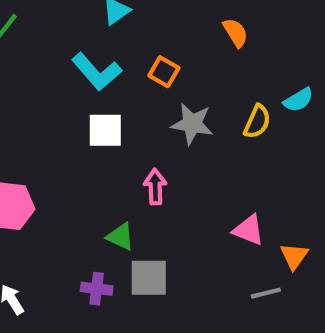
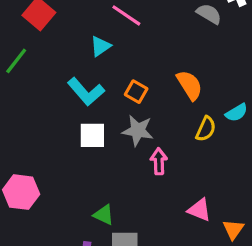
orange semicircle: (236, 33) -> (190, 85), moved, size x1.4
gray star: (192, 124) -> (138, 131), moved
pink arrow: (155, 187) -> (159, 161), moved

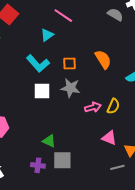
orange square: (136, 92) -> (69, 63), turned -32
yellow semicircle: (206, 129) -> (113, 106), moved
pink arrow: (159, 161) -> (93, 107), moved, turned 77

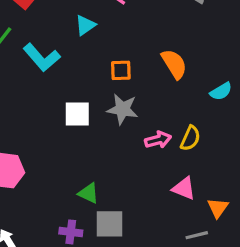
cyan L-shape: (38, 63) -> (42, 57), moved

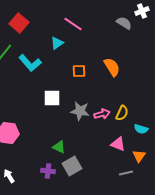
cyan semicircle: (221, 91) -> (141, 129), moved, turned 48
gray star: (122, 109) -> (80, 111), moved
gray square: (110, 224) -> (72, 166), turned -30

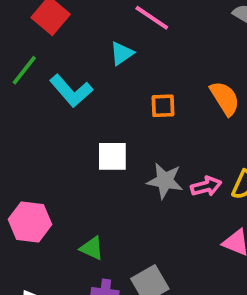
green triangle: (59, 147) -> (92, 248), moved

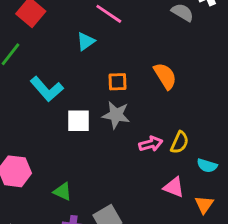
cyan L-shape: (71, 91) -> (47, 89), moved
gray star: (165, 181) -> (116, 115), moved

